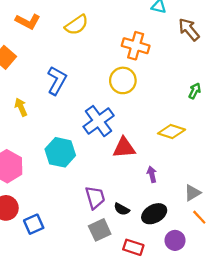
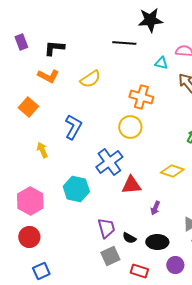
purple arrow: (152, 174) -> (155, 208), turned -144
black ellipse: (154, 214) -> (157, 242), turned 30
blue square: (34, 224) -> (41, 271), moved

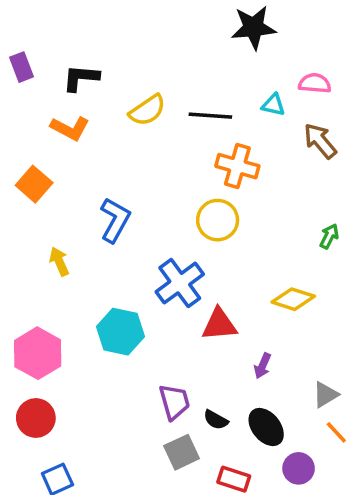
black line: (124, 43) -> (210, 116), moved
yellow semicircle: (90, 79) -> (147, 110), moved
black ellipse: (157, 242) -> (266, 427), turned 50

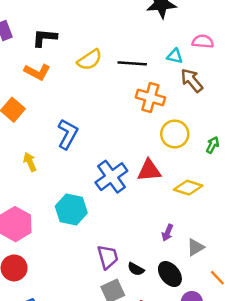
brown arrow: (320, 141) -> (192, 80), moved
yellow circle: (218, 220) -> (175, 134), moved
red triangle: (219, 324) -> (149, 171), moved
gray triangle: (326, 395) -> (195, 247), moved

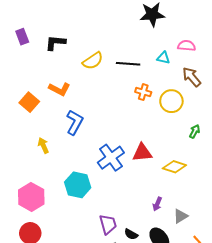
orange L-shape: (37, 72) -> (59, 89), moved
brown arrow: (192, 80) -> (192, 77), moved
orange cross: (150, 97) -> (143, 92), size x0.7
yellow circle: (175, 134) -> (171, 101), moved

